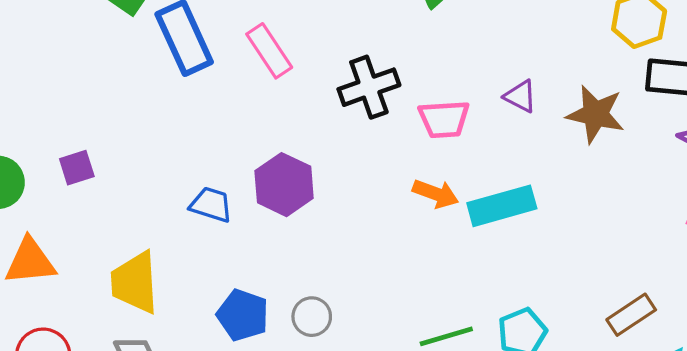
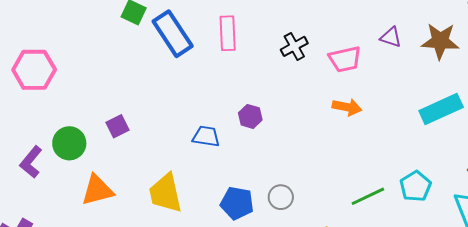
pink rectangle: (269, 51) -> (228, 33), turned 40
black cross: (369, 87) -> (294, 46), size x0.7
purple hexagon: (284, 185) -> (250, 116), size x0.6
cyan rectangle: (502, 206) -> (441, 109), moved

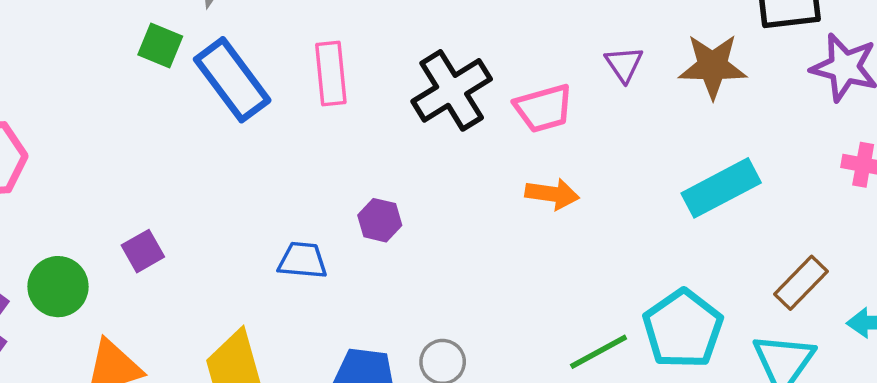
purple triangle: (391, 37) -> (624, 64), turned 40
black cross: (294, 46) -> (452, 90), size x1.6
cyan pentagon: (415, 186) -> (683, 329), size x1.4

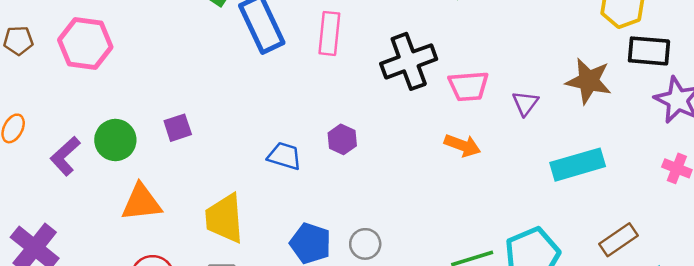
purple triangle: (624, 64) -> (525, 103), moved

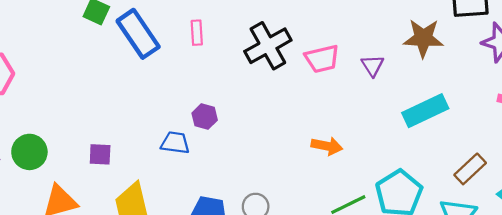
pink rectangle: (329, 33) -> (197, 33), size x0.7
purple square: (178, 128) -> (100, 154), moved, turned 30
purple hexagon: (342, 139) -> (205, 117), moved
orange arrow: (462, 145) -> (327, 146), moved

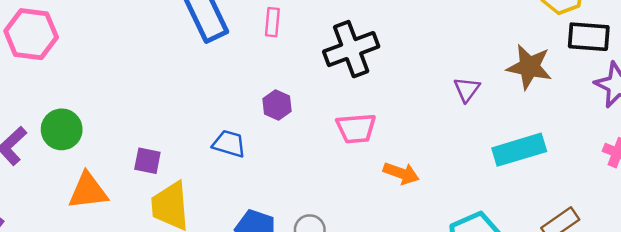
pink trapezoid: (322, 59) -> (356, 128), moved
purple hexagon: (205, 117) -> (277, 105), moved
purple square: (100, 154) -> (147, 161), moved

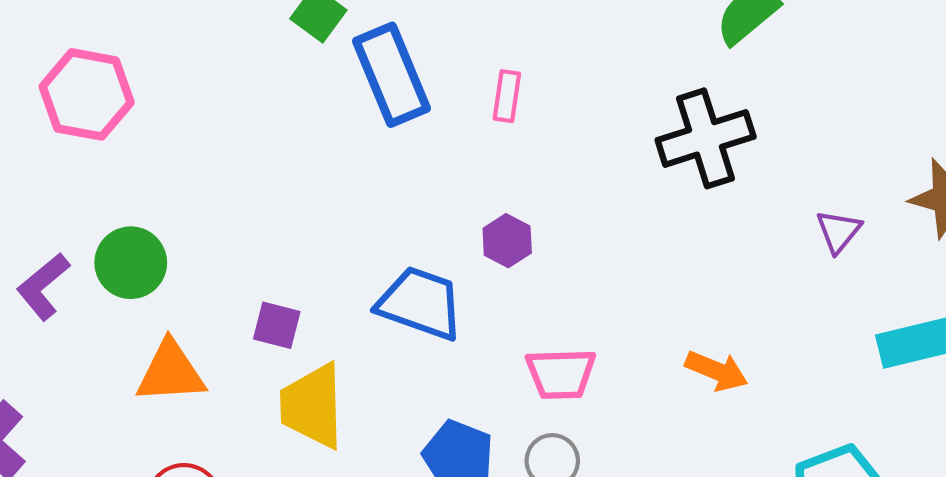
black cross: (351, 49) -> (706, 138), moved
pink trapezoid: (356, 128) -> (561, 374), moved
blue trapezoid: (229, 144) -> (420, 303), size x1.5

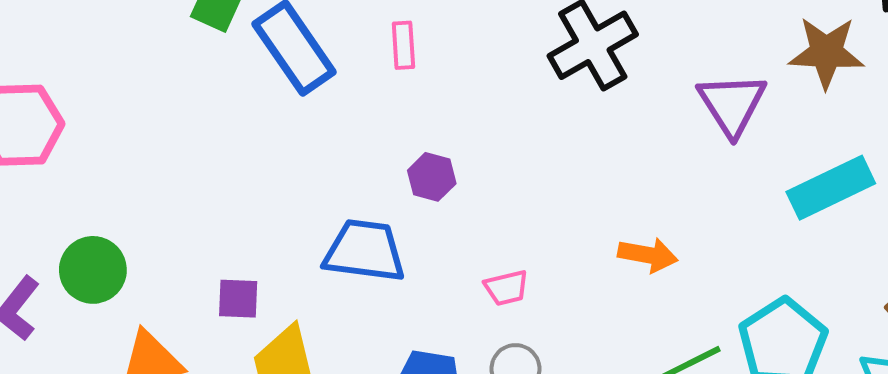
purple triangle: (838, 231) -> (732, 104), size x1.6
pink trapezoid: (561, 374) -> (506, 288), size x0.7

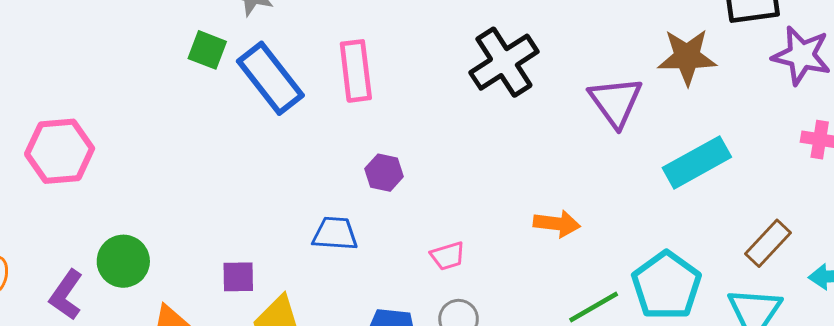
pink rectangle: (403, 45) -> (356, 71), size x1.6
blue trapezoid: (365, 251) -> (335, 234), size x0.7

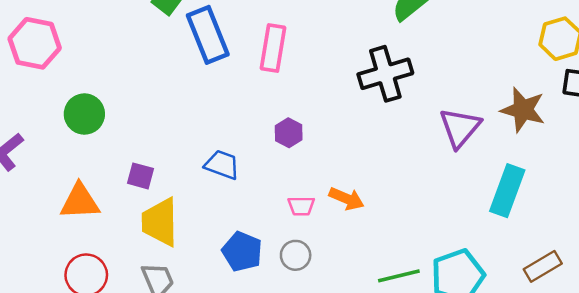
cyan rectangle: (697, 162) -> (507, 191), turned -57
purple hexagon: (384, 173) -> (289, 133), moved
orange arrow: (557, 224) -> (347, 199), moved
green circle: (123, 261) -> (84, 114), moved

